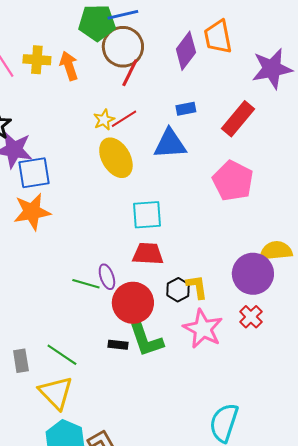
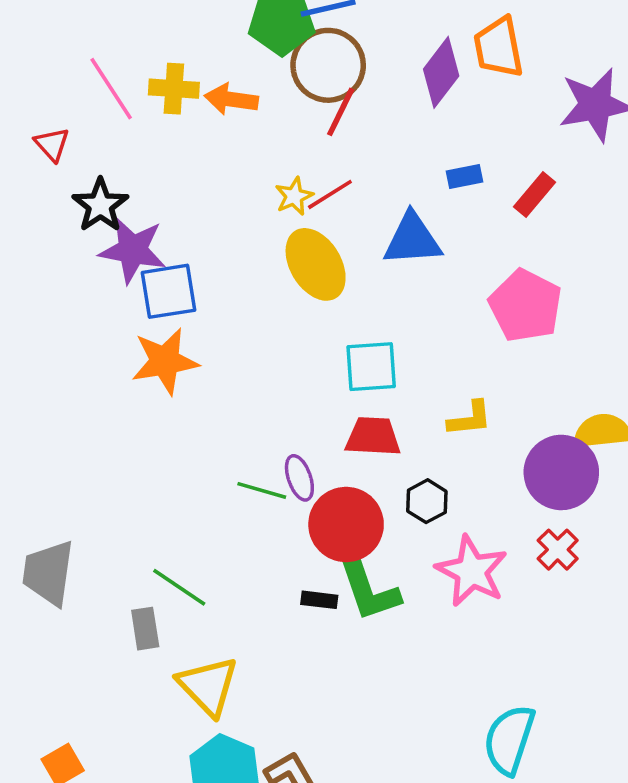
orange arrow: (69, 66) -> (231, 99), turned -64
blue rectangle: (186, 109) -> (464, 177), moved
red rectangle: (238, 119) -> (534, 194), size x0.7
yellow L-shape: (197, 287) -> (470, 419), moved, turned 92
green line: (62, 355) -> (179, 587), moved

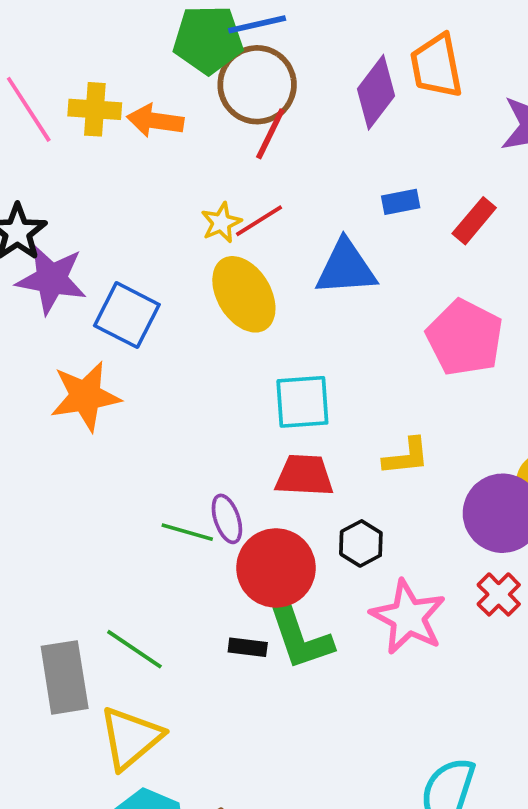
blue square: (168, 291) -> (127, 315), moved, turned 36
green line: (179, 587) -> (134, 649), moved
gray rectangle: (145, 629) -> (65, 677), size x1.6
yellow triangle: (208, 686) -> (131, 738), turned 34

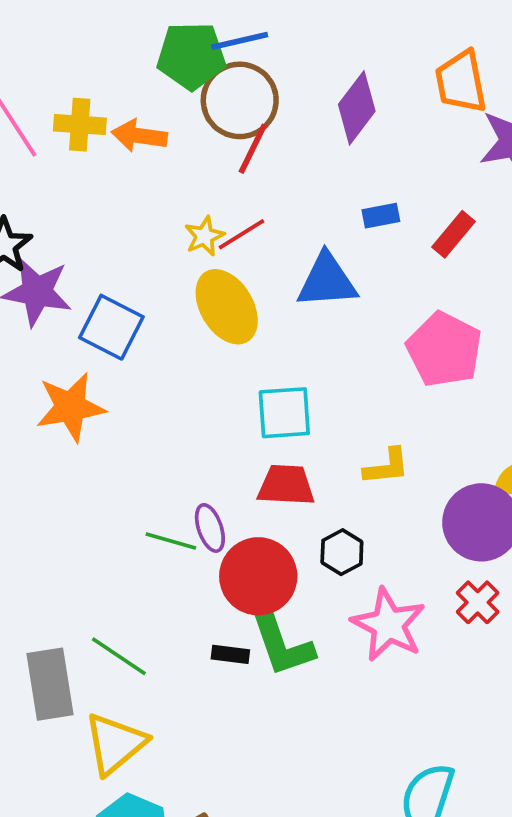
orange trapezoid: (436, 66) -> (461, 82), moved

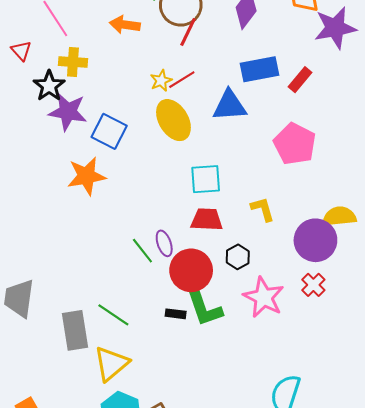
yellow cross: (80, 125) -> (73, 62), moved
blue rectangle: (381, 216) -> (260, 69), size x1.8
yellow L-shape: (387, 467) -> (263, 209), turned -100
green line: (171, 541) -> (142, 251), turned 36

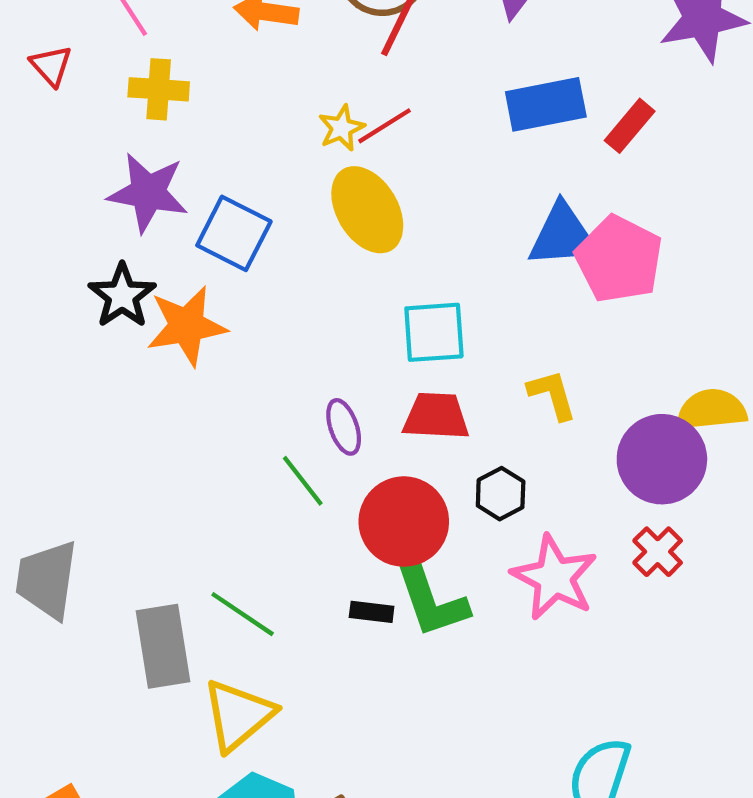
black star: (49, 86) -> (122, 296), moved
blue triangle: (229, 106) -> (563, 236), moved
purple ellipse: (164, 243) -> (344, 427), moved

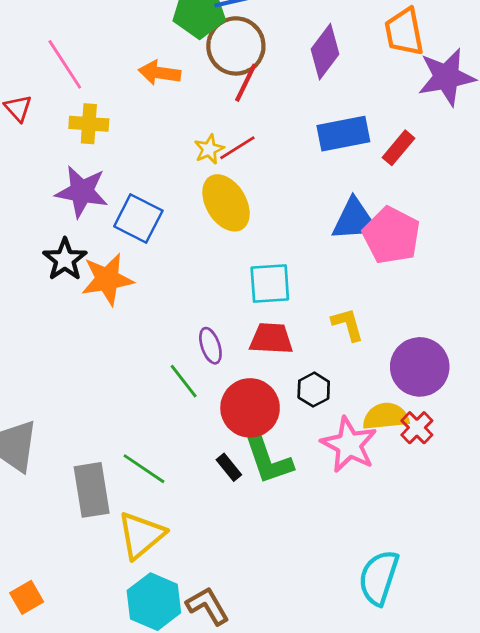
yellow semicircle: (711, 410) -> (386, 416), moved
black rectangle: (372, 612) -> (229, 467), turned 44

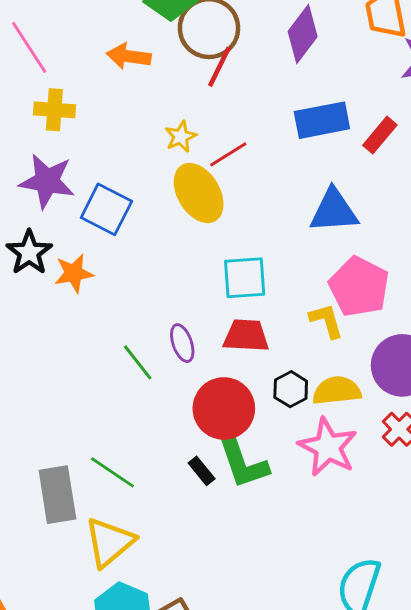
red line: (237, 148) -> (228, 154), moved
pink pentagon: (391, 235) -> (359, 287), moved
orange star: (107, 279) -> (74, 273), size x0.7
green line: (184, 381) -> (138, 362), moved
yellow semicircle: (386, 416) -> (337, 391), moved

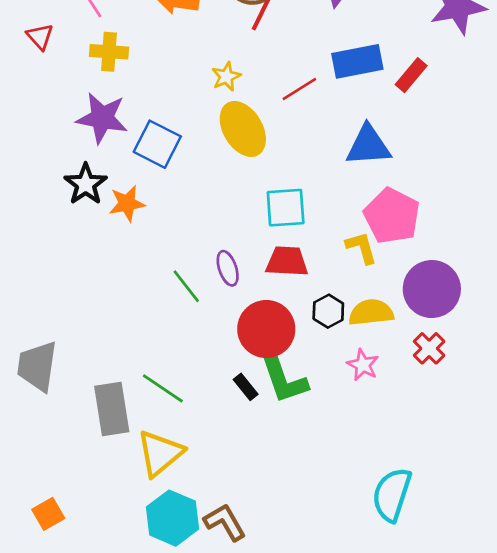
red line: (228, 154) -> (299, 89), moved
pink star: (328, 447) -> (363, 365), size x0.6

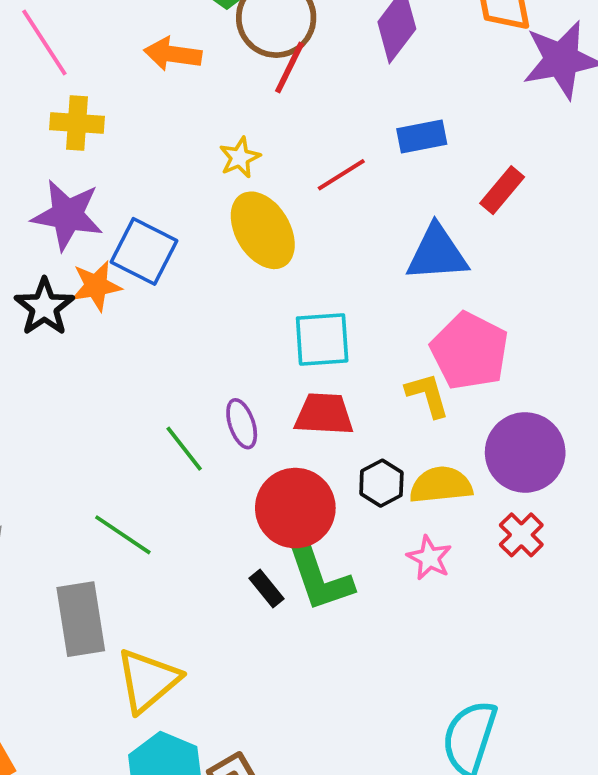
blue rectangle: (357, 61) -> (422, 136), size x0.7
red rectangle: (411, 75) -> (502, 190), moved
orange star: (127, 203) -> (96, 286), moved
green line: (163, 388) -> (123, 535), moved

